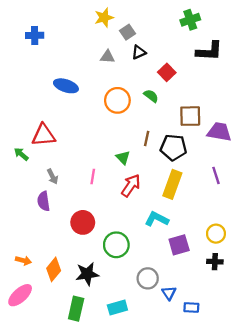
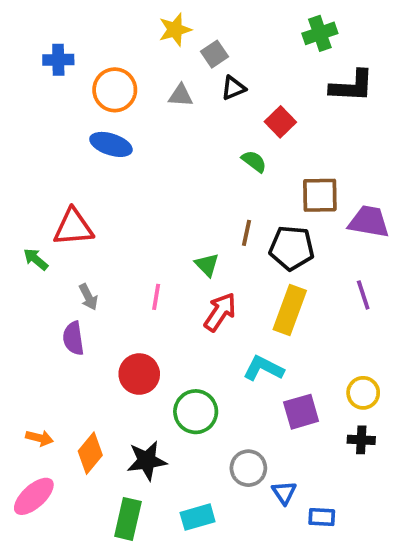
orange circle: (117, 100) -> (115, 90), moved

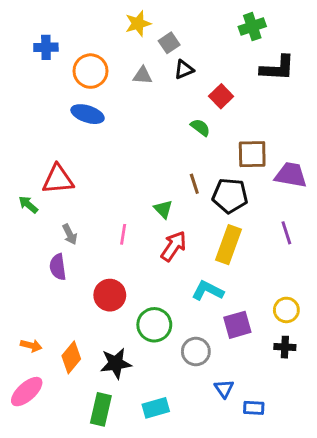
brown line: (246, 233) -> (194, 184), turned -30
gray circle: (248, 468) -> (196, 351), moved

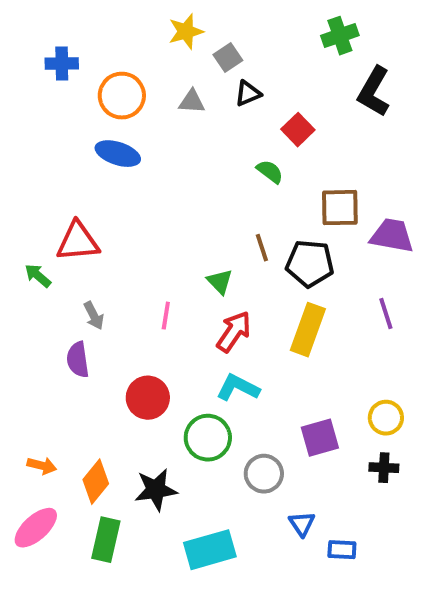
black L-shape: (277, 68) -> (374, 92), turned 117
cyan L-shape: (208, 291) -> (238, 388), moved
cyan rectangle: (156, 408) -> (210, 550), size x1.4
green rectangle: (101, 409) -> (106, 540), moved

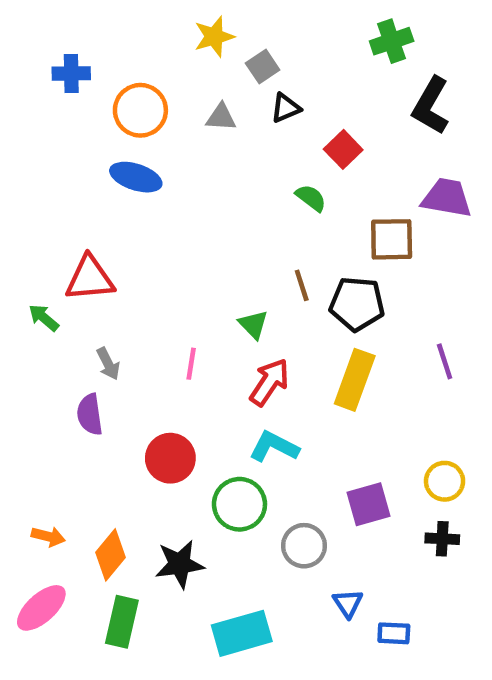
purple trapezoid: (392, 236) -> (447, 198), moved

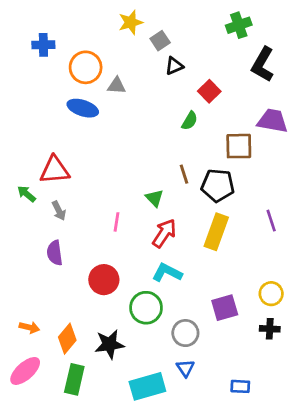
gray triangle: (221, 117) -> (117, 86), moved
green semicircle: (311, 198) -> (190, 121), turned 84
gray arrow: (108, 364) -> (59, 211), moved
blue triangle: (348, 603) -> (185, 368), moved

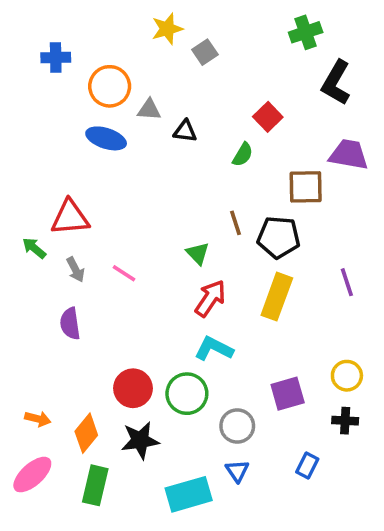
black triangle: (174, 66) -> (185, 131), moved, turned 30
pink line: (117, 222) -> (124, 273), moved, turned -66
red circle: (104, 280) -> (133, 388), moved
blue rectangle: (240, 386) -> (307, 466), moved, turned -66

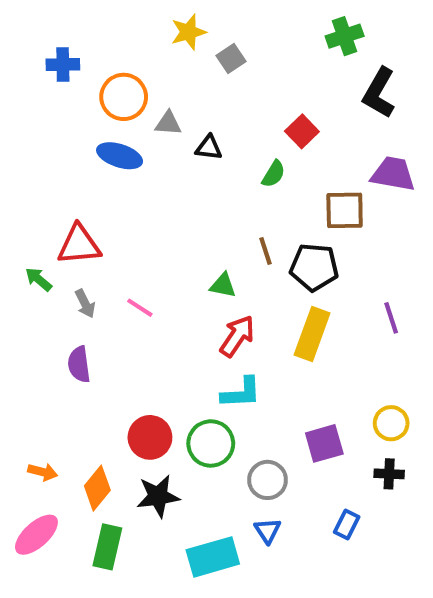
green triangle: (198, 253) -> (223, 285), turned -35
cyan L-shape: (214, 349) -> (241, 393), turned 150

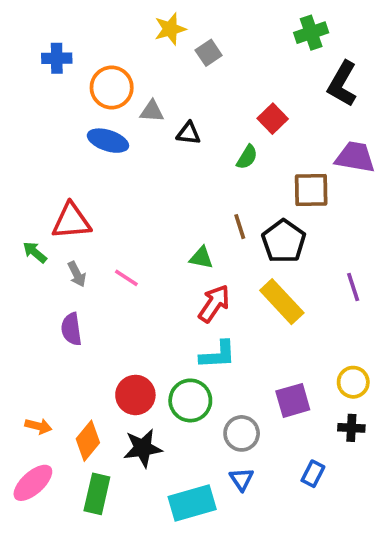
black pentagon: (314, 267) -> (284, 241), turned 30
yellow rectangle: (312, 334) -> (282, 302), turned -63

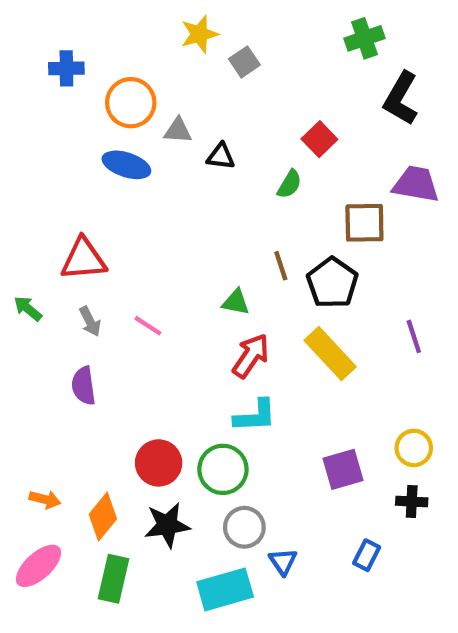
green arrow: (35, 252) -> (28, 309), moved
gray circle: (242, 433) -> (244, 527), moved

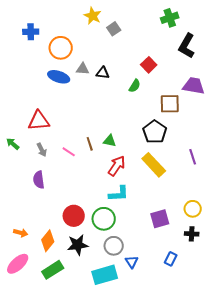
yellow star: (199, 34) -> (93, 16), turned -30
gray triangle: (178, 131) -> (83, 69), moved
brown line: (281, 266) -> (90, 144), moved
green rectangle: (114, 579) -> (53, 270), turned 45

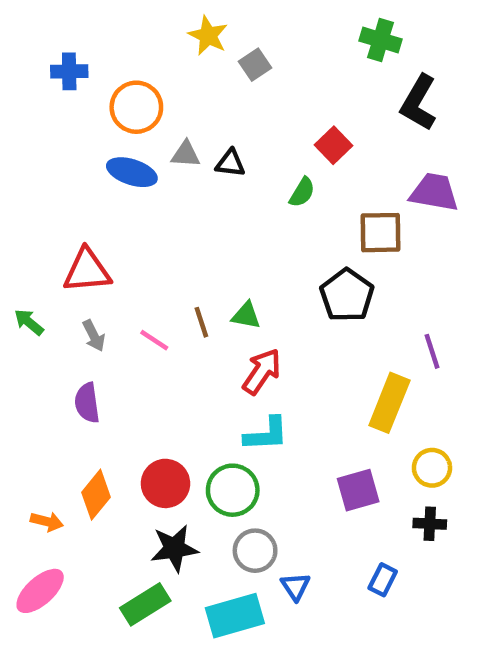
green cross: (170, 18) -> (380, 40), turned 36
yellow rectangle: (154, 165) -> (389, 403), moved, turned 65
orange diamond: (48, 241) -> (96, 495), moved
green rectangle: (53, 270) -> (145, 604), moved

